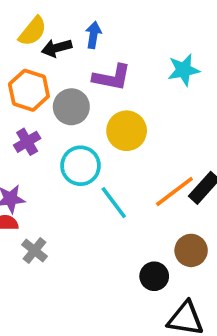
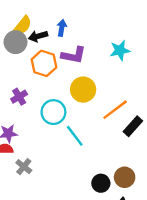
orange hexagon: (29, 90) -> (44, 63), moved
gray circle: (71, 107) -> (15, 42), moved
orange line: (174, 192) -> (115, 110), moved
brown circle: (191, 250) -> (125, 177), moved

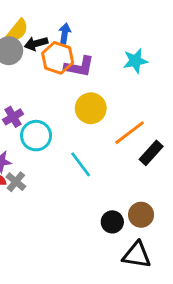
orange hexagon: (44, 63) -> (58, 58), moved
cyan circle: (53, 112) -> (36, 136), moved
gray cross: (24, 167) -> (16, 182), moved

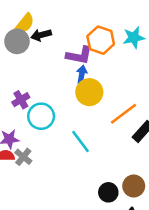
blue arrow: (65, 33) -> (82, 74), moved
orange hexagon: (58, 58) -> (101, 40), moved
cyan star: (135, 61) -> (134, 38), moved

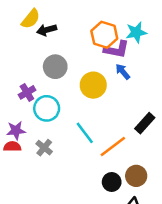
gray circle: (17, 41) -> (55, 67), moved
purple L-shape: (79, 55) -> (117, 50), moved
blue arrow: (82, 74) -> (123, 72), moved, turned -49
orange line: (124, 114) -> (113, 146), moved
gray cross: (23, 157) -> (44, 148), moved

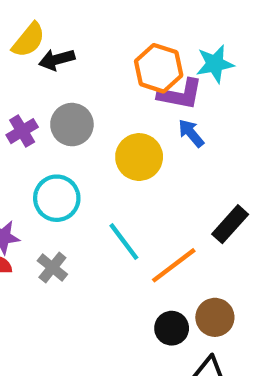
purple cross: (27, 92) -> (22, 131), moved

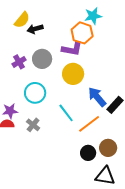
cyan star: (215, 64) -> (93, 16), moved
purple L-shape: (180, 94) -> (72, 49), moved
blue arrow: (191, 133) -> (97, 97), moved, size x1.5

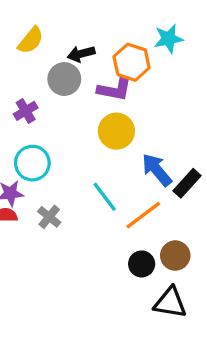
cyan star: (93, 16) -> (169, 39), moved
black arrow: (35, 29) -> (81, 54), moved
gray circle: (42, 59) -> (64, 79), moved
cyan circle: (35, 93) -> (32, 163), moved

